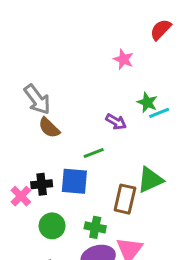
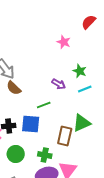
cyan line: (159, 113) -> (85, 89), moved

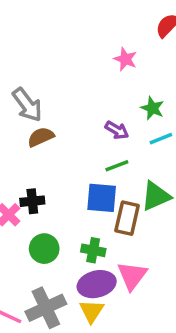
brown semicircle: (14, 88) -> (41, 137), turned 112
green line: (44, 105) -> (117, 166), moved
blue square: (31, 124) -> (102, 198), moved

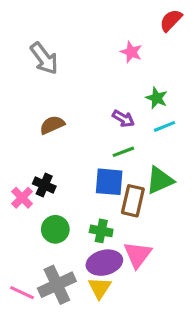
gray arrow: (27, 105) -> (44, 58), moved
black cross: (32, 201) -> (44, 185), turned 30

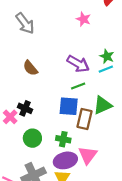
green star: (157, 98) -> (107, 56), moved
purple arrow: (123, 119) -> (78, 64), size x1.5
brown semicircle: (52, 125) -> (30, 68), turned -105

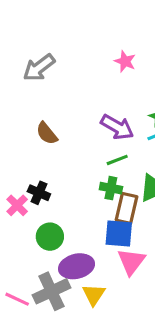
gray arrow: (25, 23) -> (39, 68), turned 90
blue square: (69, 106) -> (119, 233), moved
green cross: (63, 139) -> (111, 188), moved
purple ellipse: (65, 160) -> (77, 266), moved

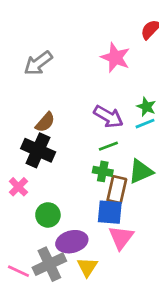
pink star: (125, 61) -> (115, 58), size x1.5
brown semicircle: (47, 133) -> (45, 122), turned -100
black cross: (39, 193) -> (38, 150), moved, size x1.6

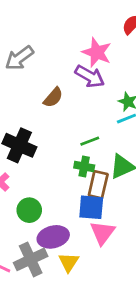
purple arrow: (108, 117) -> (90, 76), moved
brown semicircle: (45, 122) -> (53, 97), moved

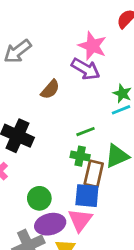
green circle: (29, 210) -> (39, 198), moved
pink triangle: (102, 233) -> (80, 220), moved

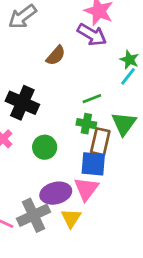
cyan line: (121, 110) -> (128, 76), turned -30
green triangle: (117, 156) -> (124, 124), turned -30
green circle: (39, 198) -> (45, 147), moved

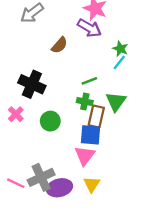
purple ellipse: (56, 193) -> (59, 188), moved
yellow triangle: (71, 218) -> (92, 184), moved

